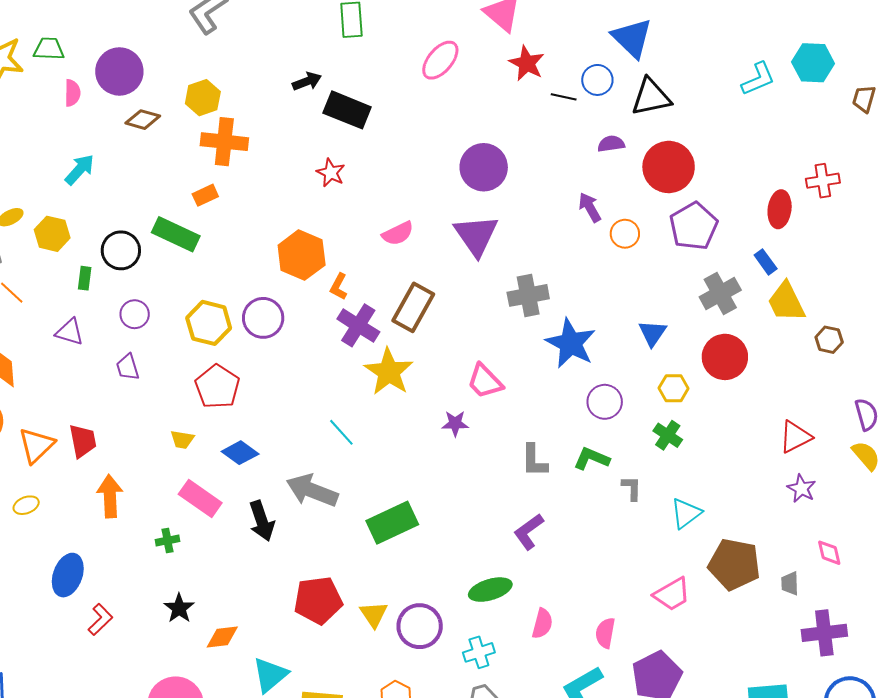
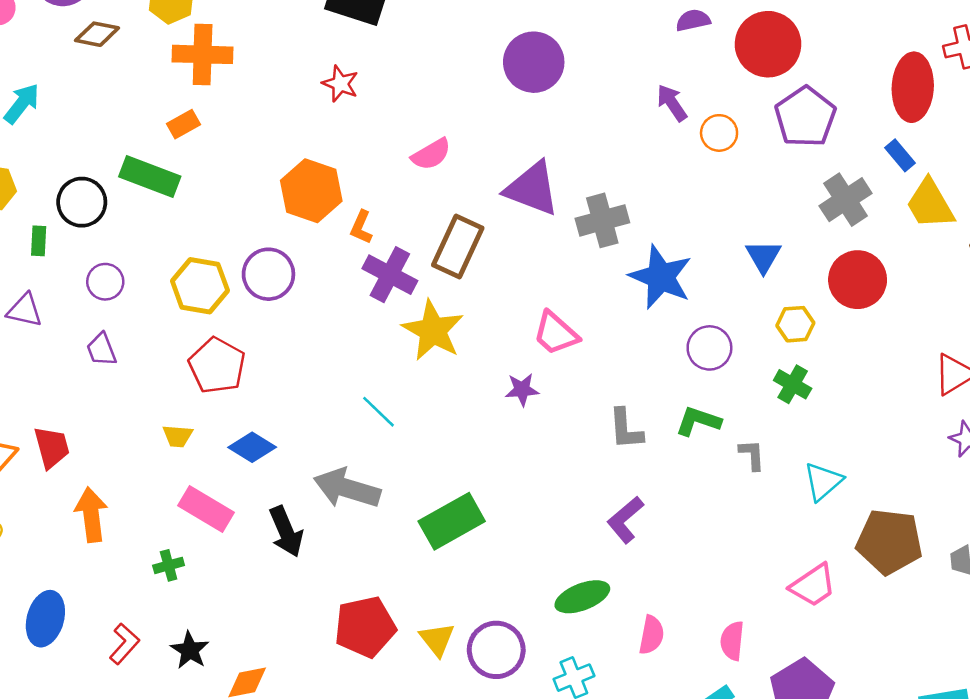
red ellipse: (780, 209) -> (913, 87), size x1.4
purple triangle: (476, 235) -> (532, 189), moved, turned -30
red L-shape: (100, 619) -> (124, 644), moved

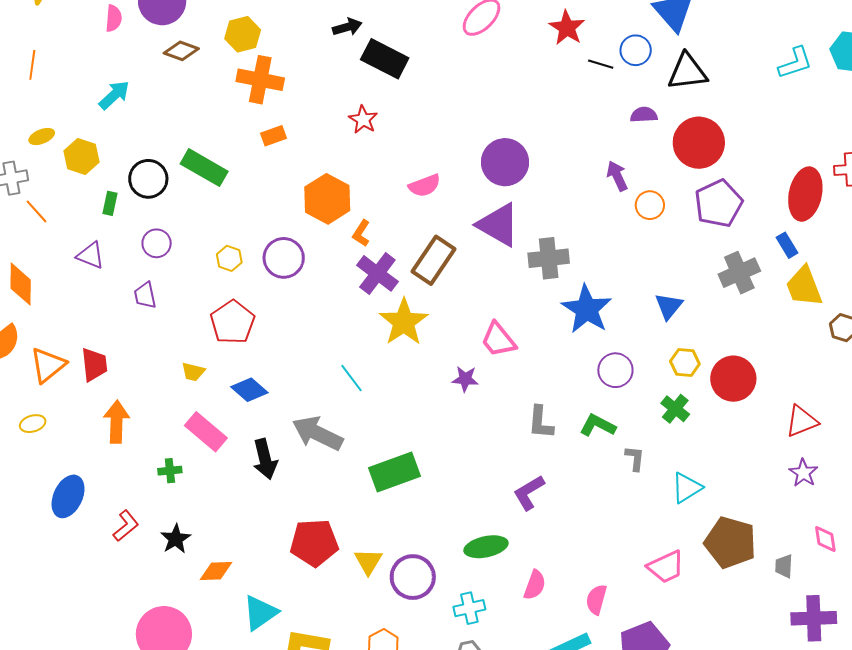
purple circle: (534, 62) -> (505, 162), moved
orange rectangle: (184, 124) -> (273, 136), moved
red circle: (858, 280) -> (733, 379), moved
yellow hexagon: (200, 286) -> (229, 258), size x0.6

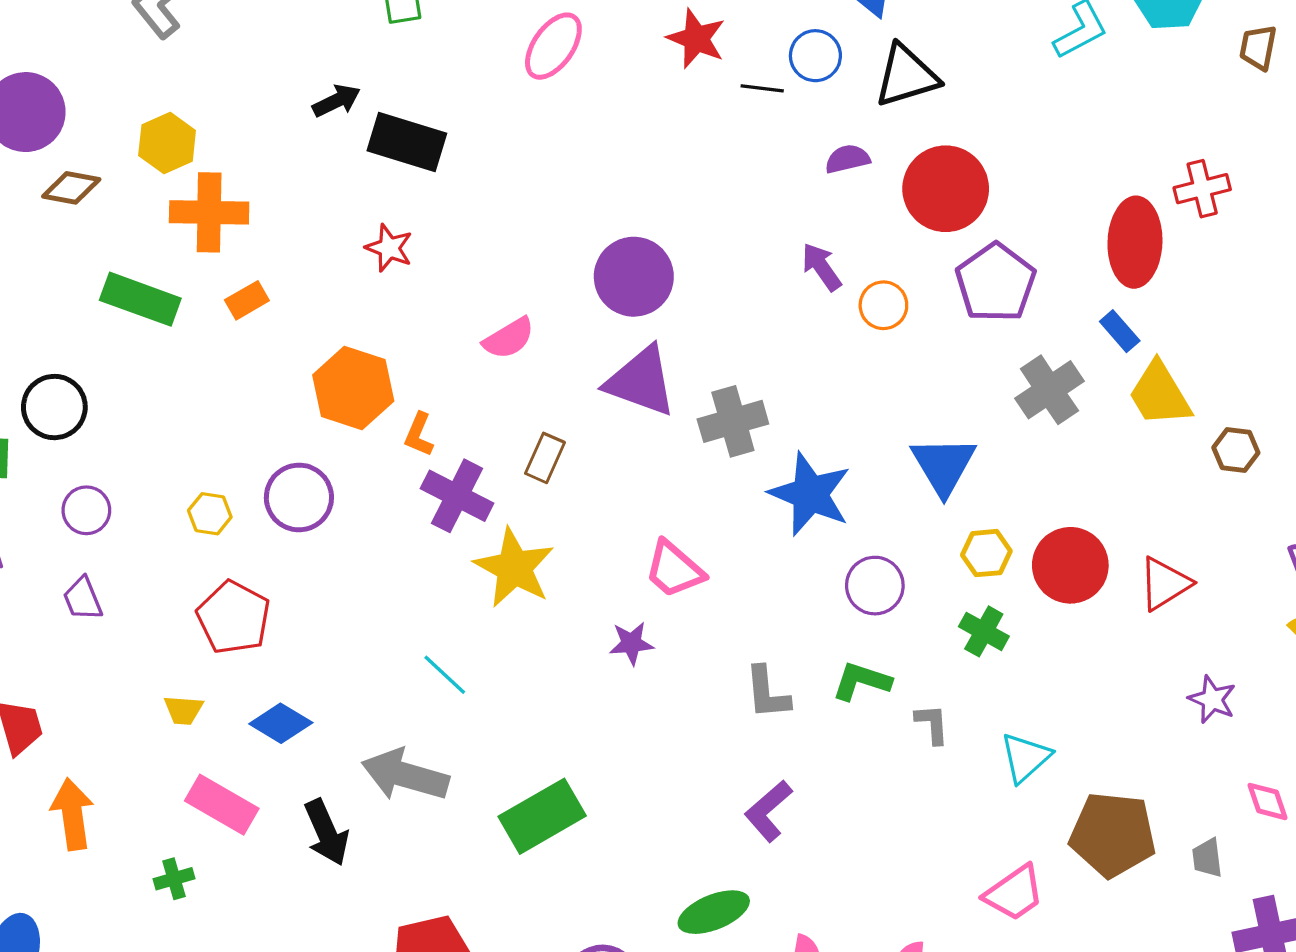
green rectangle: (204, 168) -> (140, 299), moved
brown rectangle: (434, 260) -> (545, 458), size x0.6
blue triangle: (669, 306) -> (943, 465), size x1.4
red triangle: (802, 421) -> (1165, 584), moved

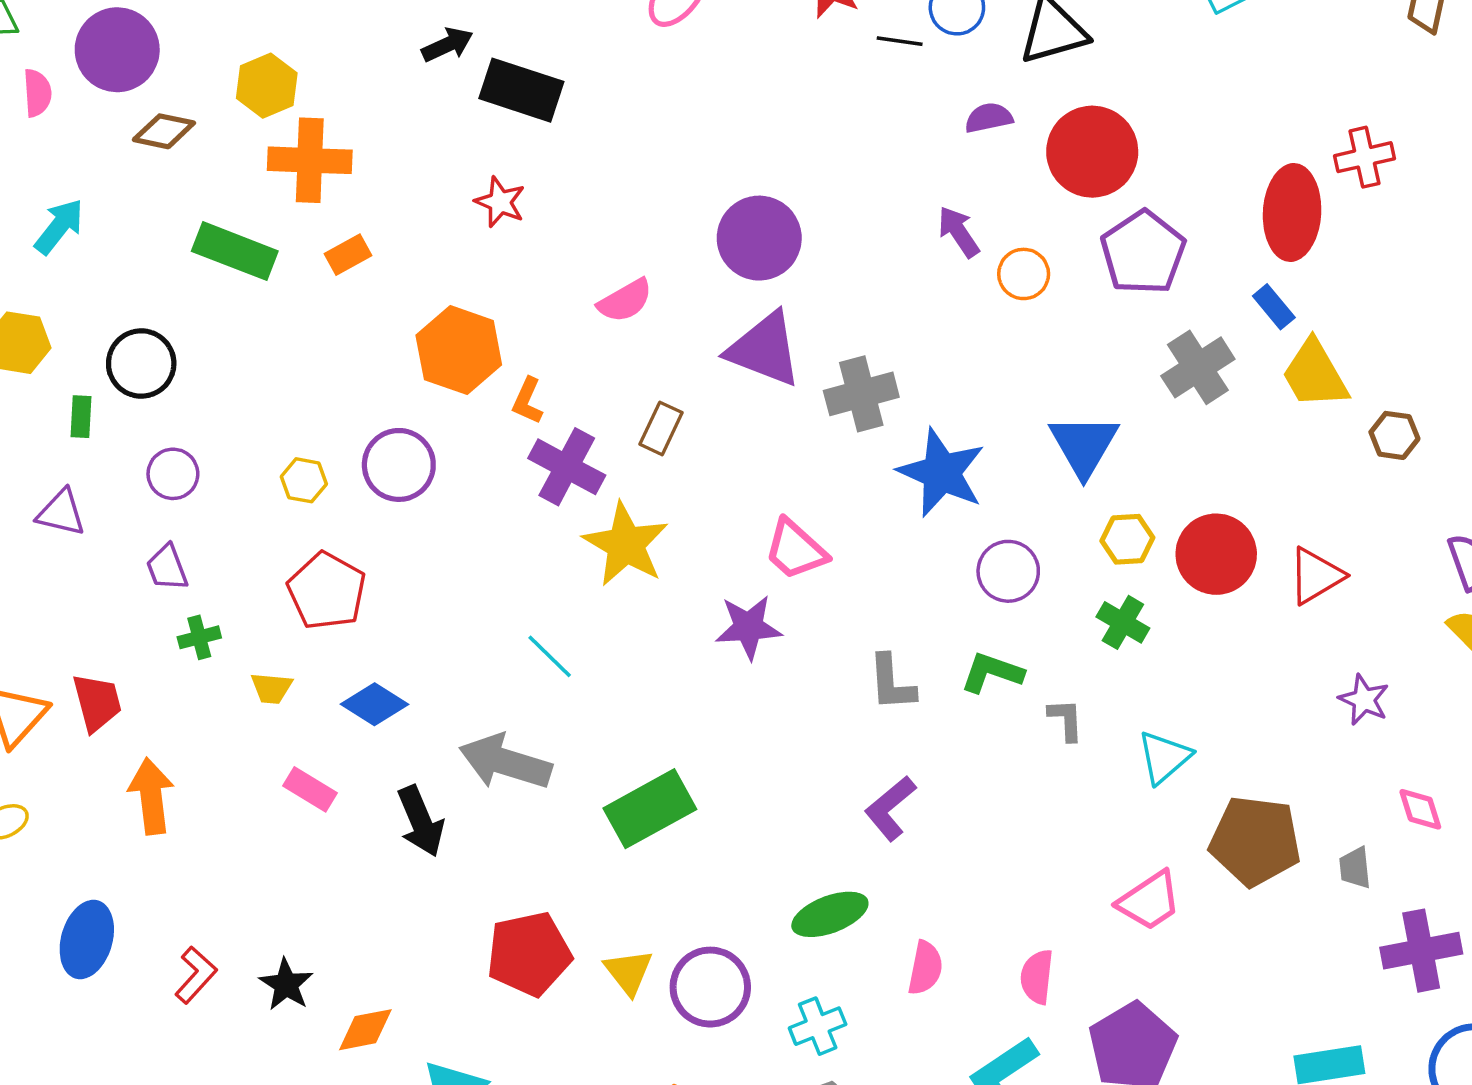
purple star: (631, 643) -> (748, 627), size x1.4
pink rectangle: (222, 805) -> (310, 789), size x0.7
green cross: (174, 879) -> (199, 637), moved

